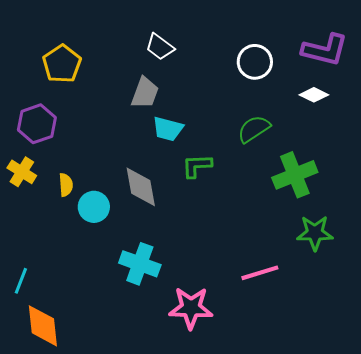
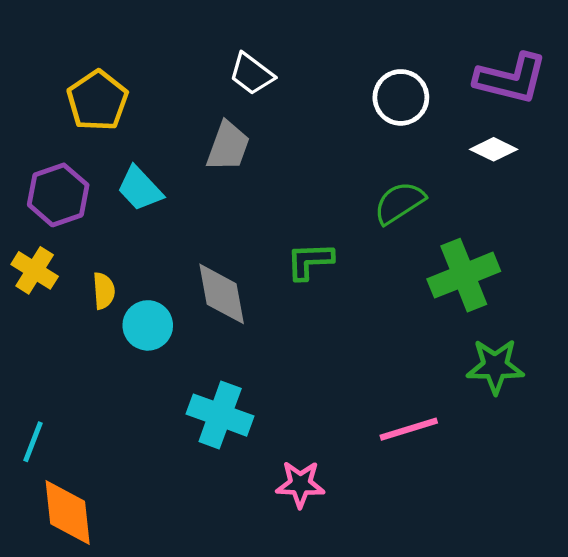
cyan trapezoid: (168, 129) -> (140, 189), moved, turned 32
pink star: (191, 308) -> (300, 484), size x0.7

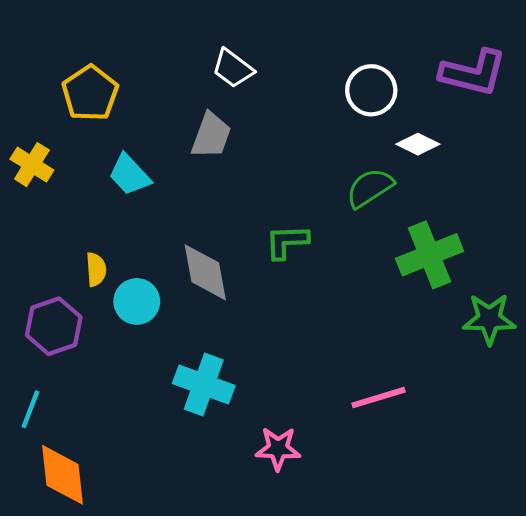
white diamond: (494, 149) -> (418, 144), moved
purple hexagon: (58, 195) -> (54, 326), moved
yellow cross: (35, 270) -> (32, 165), moved
green star: (495, 366) -> (489, 319), moved

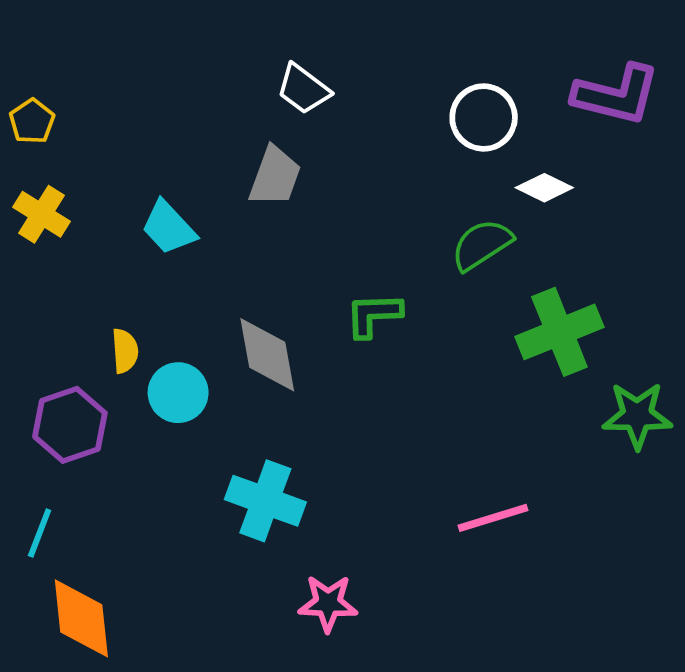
yellow pentagon: (90, 93) -> (32, 121), moved, size x0.6
pink star: (278, 449) -> (328, 603), moved

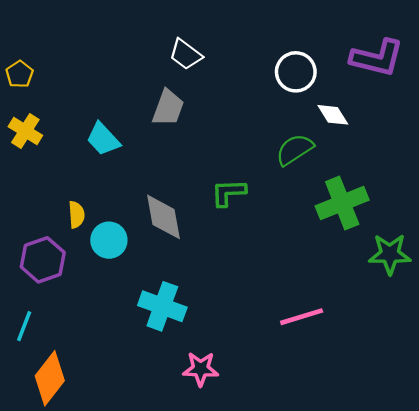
white diamond: (544, 188) -> (333, 115), turned 32
orange diamond: (81, 618) -> (50, 378), turned 44

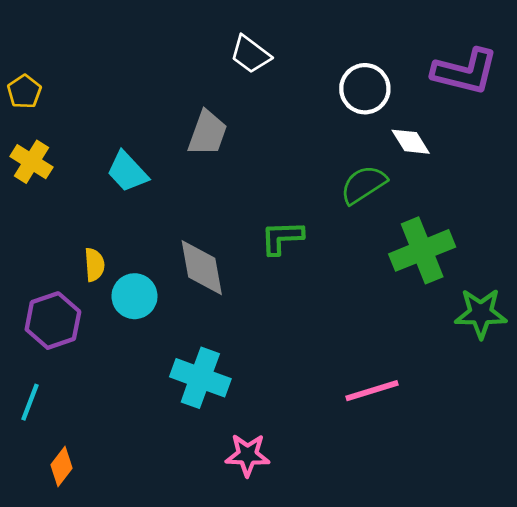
white trapezoid: (186, 54) -> (250, 54), moved
orange diamond: (50, 378) -> (62, 466), size x0.6

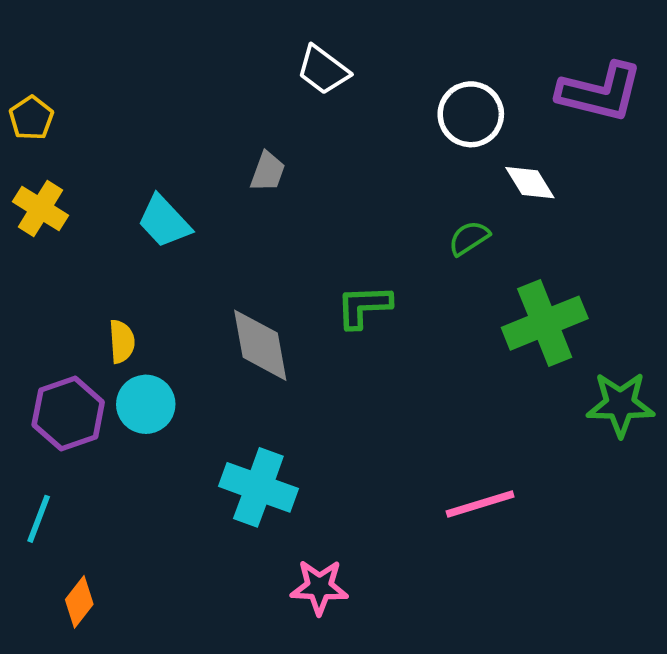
gray trapezoid: (207, 133) -> (268, 172), size x0.7
green semicircle: (363, 185) -> (469, 238), size x0.7
cyan circle: (134, 296) -> (146, 404), moved

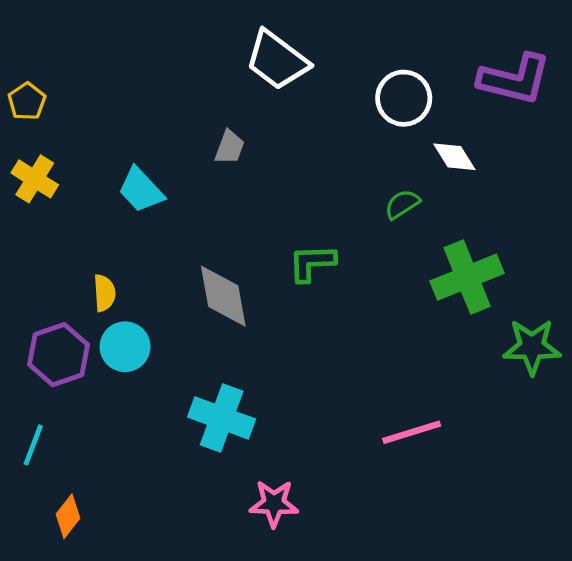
white trapezoid: (323, 70) -> (277, 60), size x1.4

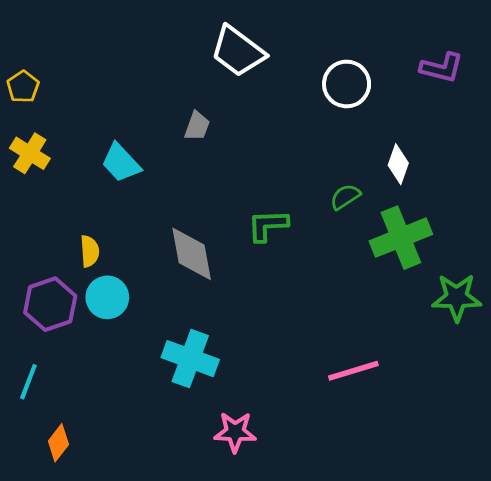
purple L-shape: (515, 79) -> (442, 68), size x0.7
white diamond: (454, 157) -> (398, 164), moved, turned 51
green semicircle: (402, 204) -> (345, 197), moved

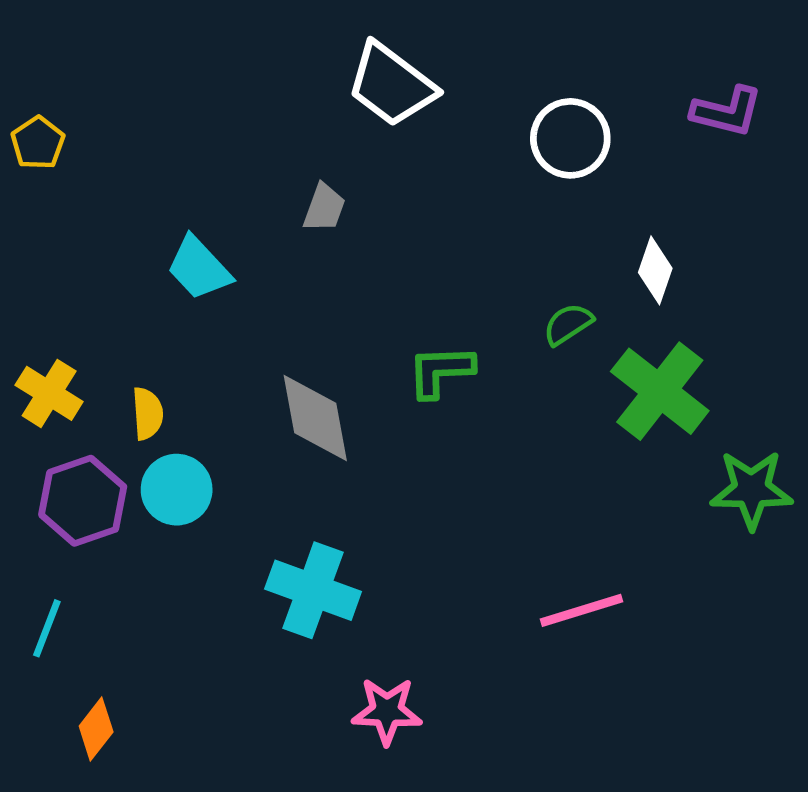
yellow cross: (30, 153) -> (49, 393), moved
green cross: (401, 238) -> (660, 391), turned -30

